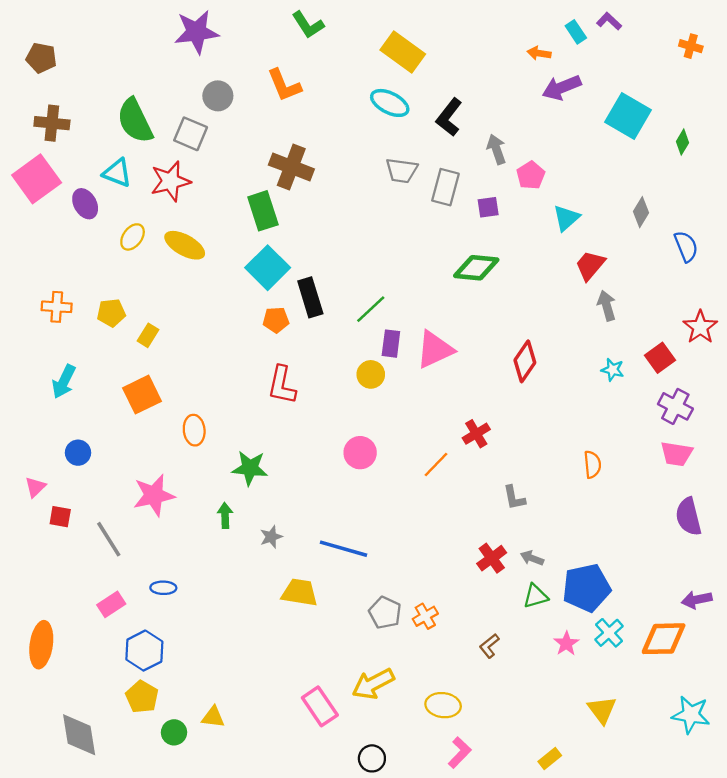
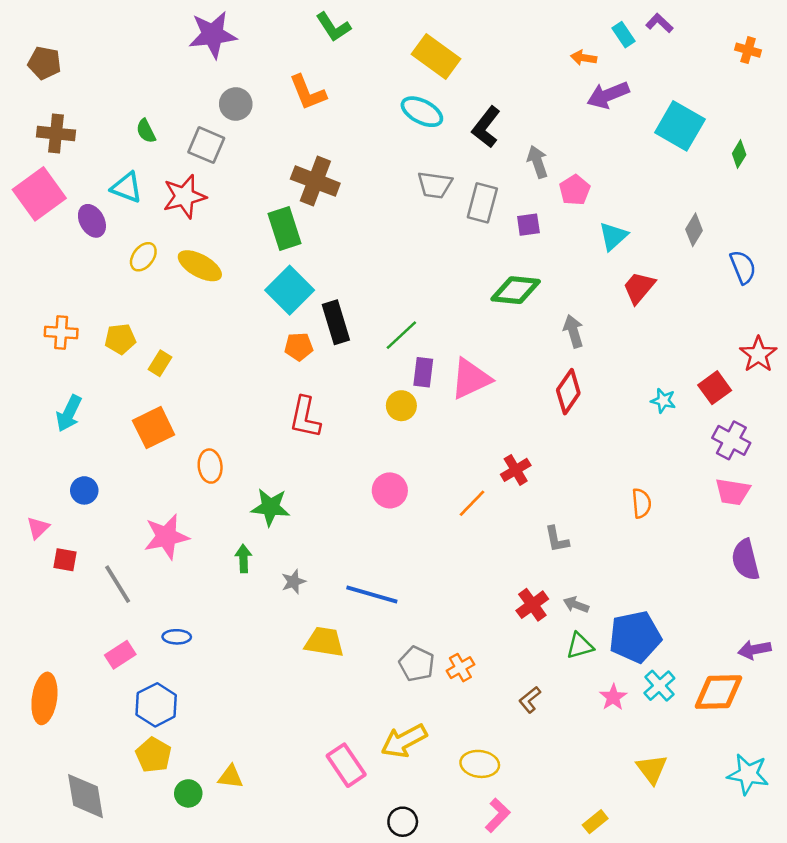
green semicircle: (135, 121) -> (146, 131), size x0.5
gray arrow: (607, 306) -> (573, 331), moved

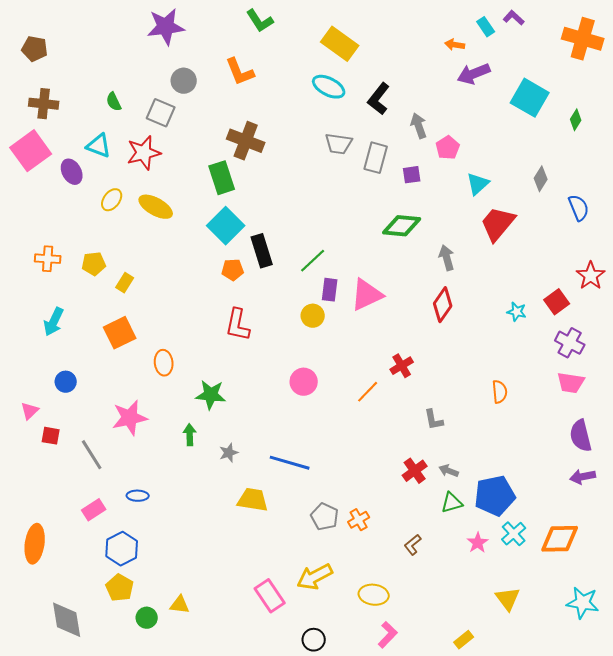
orange cross: (748, 50) -> (583, 39), size x2.0
red trapezoid: (639, 288) -> (498, 224), size x1.4
purple arrow: (754, 650) -> (583, 477), moved

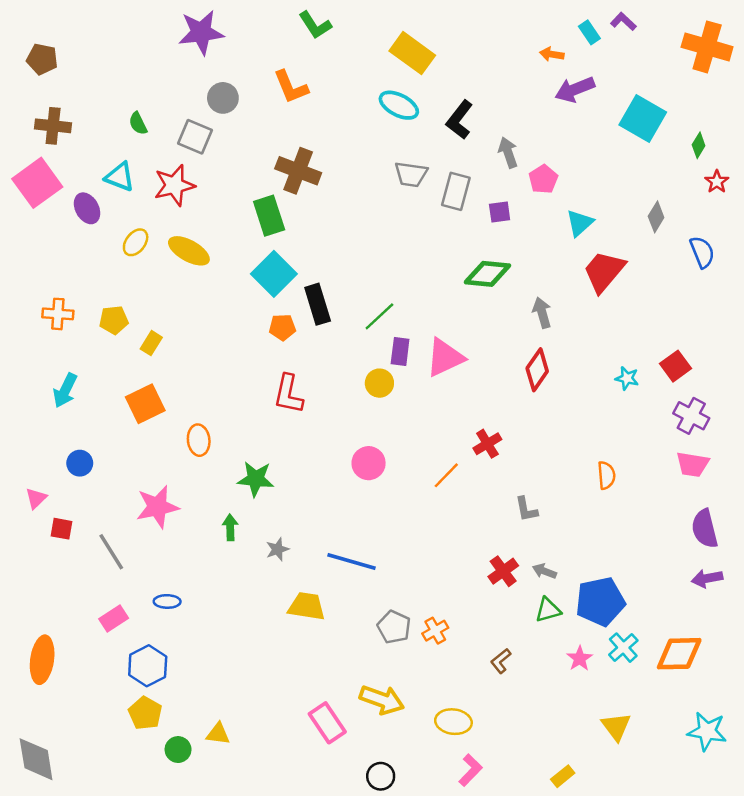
red star: (591, 276) -> (717, 182), moved, size x0.7
yellow arrow: (315, 577) -> (382, 700), turned -132
gray diamond: (67, 620) -> (36, 759), moved

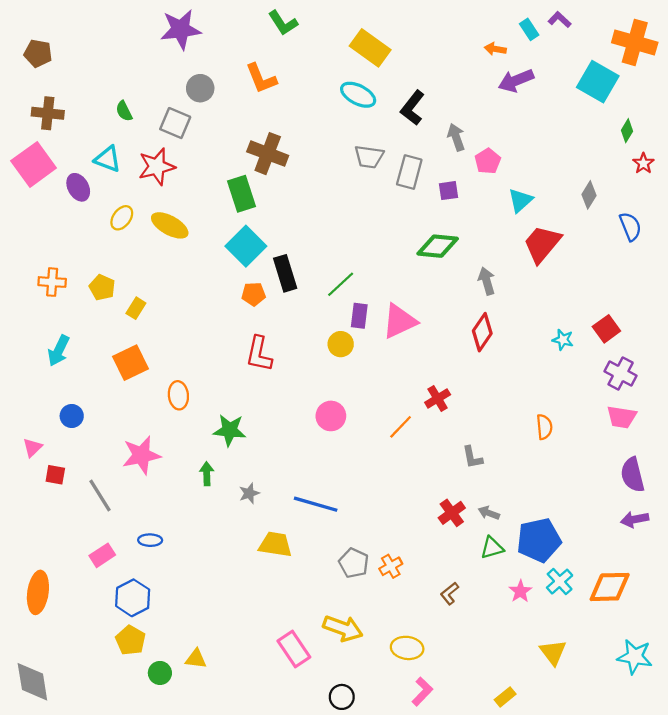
cyan square: (643, 119) -> (598, 82), moved
yellow pentagon: (114, 320) -> (102, 287), turned 30

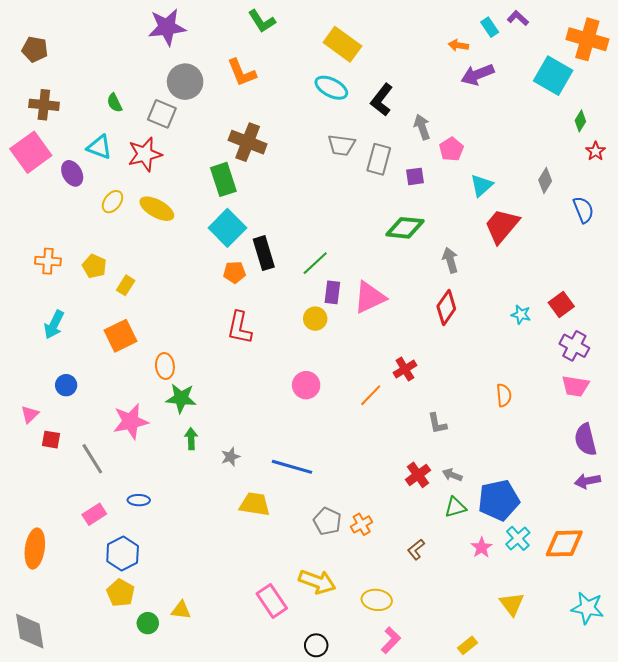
gray circle: (200, 88) -> (185, 82), size x1.4
green star: (230, 430) -> (181, 398), moved

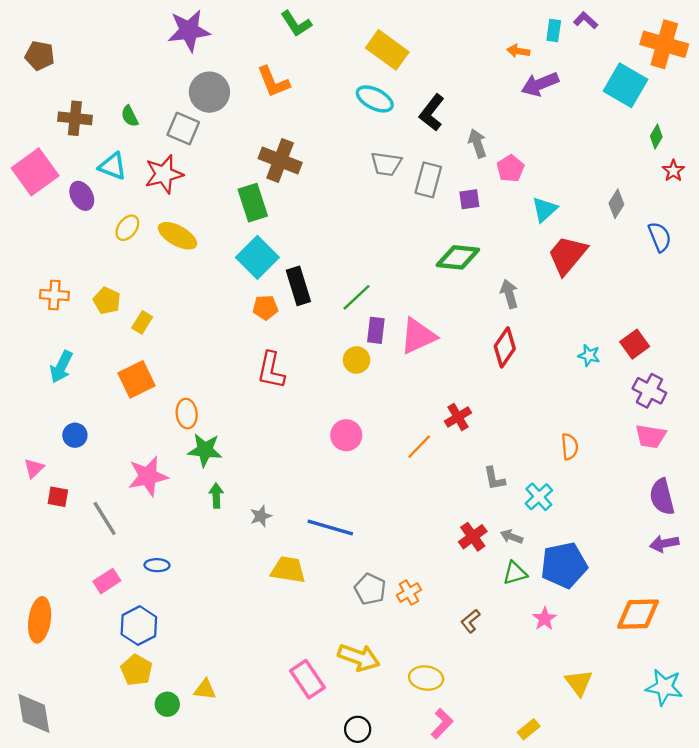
cyan rectangle: (490, 27) -> (554, 31), turned 42
brown cross: (44, 105) -> (75, 118), moved
cyan cross: (518, 538) -> (539, 497), moved

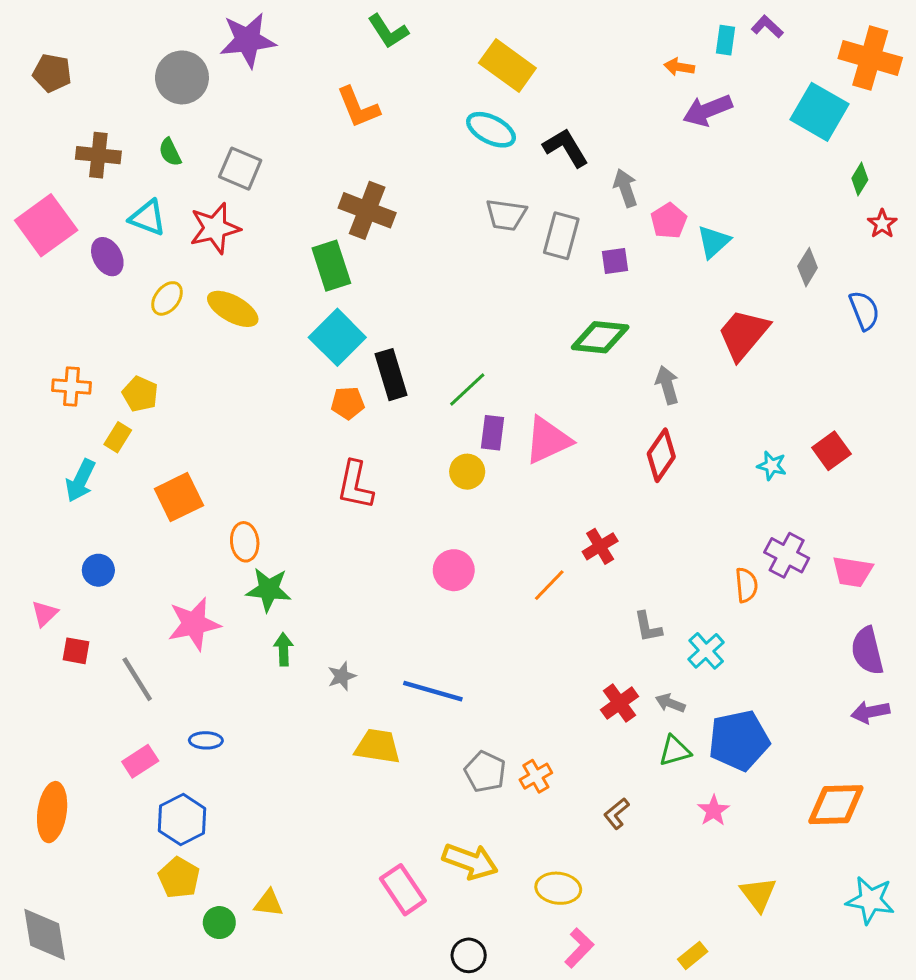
gray circle: (209, 92) -> (182, 77), moved
black L-shape: (432, 113) -> (566, 148), turned 111
cyan triangle: (545, 210) -> (714, 242), moved
yellow rectangle: (142, 322) -> (118, 437), moved
purple cross: (649, 391) -> (787, 555), moved

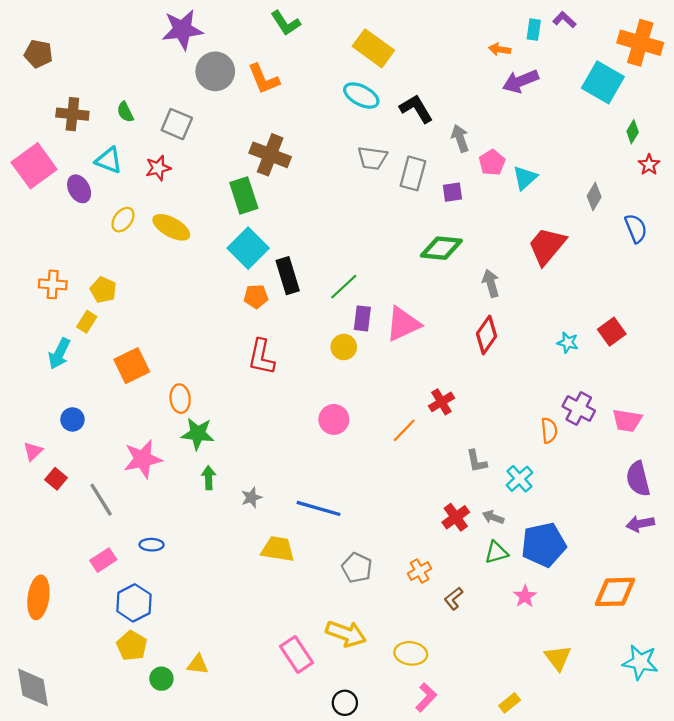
gray circle: (182, 77) -> (215, 71), moved
red star: (215, 228) -> (158, 168), size x0.7
red square: (76, 651) -> (56, 479), turned 30
orange cross: (536, 776) -> (420, 571), moved

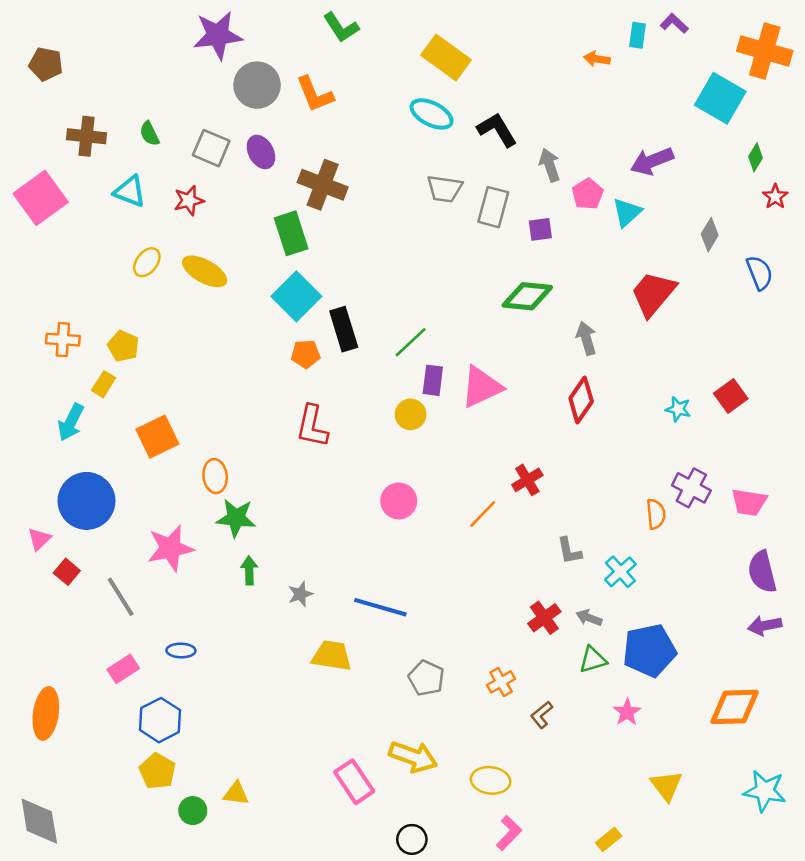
purple arrow: (521, 81) -> (652, 161), moved
purple ellipse: (79, 189) -> (261, 152), moved
blue circle: (72, 419) -> (87, 501), size x2.0

